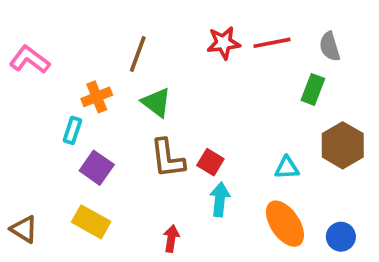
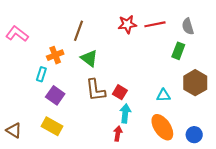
red arrow: (171, 239) -> (118, 134), moved

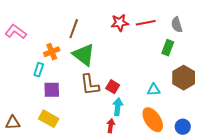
green triangle: (89, 58) -> (84, 55), size x1.4
purple square: (55, 95) -> (52, 90), turned -36
brown triangle: (14, 130) -> (13, 123), turned -35

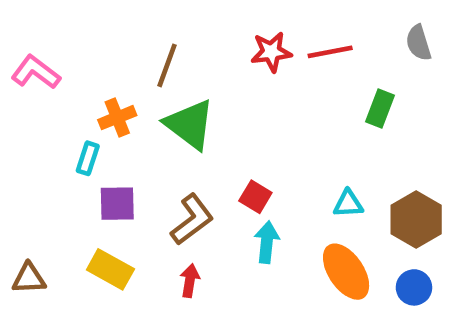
gray semicircle: (177, 25) -> (419, 43), moved
brown hexagon: (184, 78) -> (416, 219), moved
brown L-shape: (90, 85) -> (192, 219), moved, turned -120
red arrow: (111, 126) -> (190, 281), moved

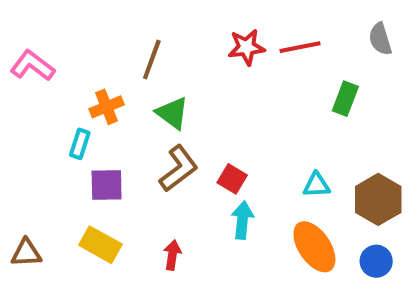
green triangle: (190, 124) -> (172, 113), size x0.7
brown L-shape: (192, 219) -> (179, 169), moved

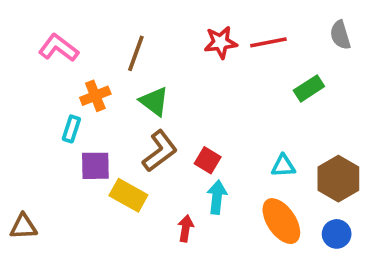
pink L-shape: (32, 66) -> (58, 48), moved
green rectangle: (345, 99) -> (309, 88), turned 36
yellow rectangle: (100, 245) -> (128, 195), moved
red arrow: (172, 255) -> (186, 228), moved

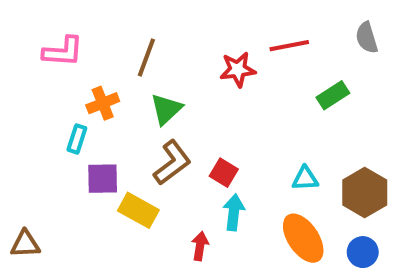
red star: (221, 42) -> (238, 69), moved
pink L-shape: (58, 48) -> (63, 52), turned 147
green triangle: (154, 101) -> (166, 109), turned 40

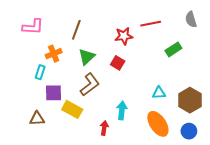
red square: (224, 173) -> (118, 63), moved
brown triangle: (25, 244) -> (37, 119), moved

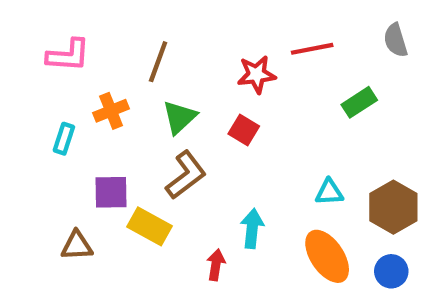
cyan rectangle: (40, 72) -> (64, 139), moved

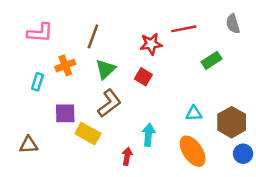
brown triangle: (77, 246) -> (29, 145), moved
blue circle: (391, 271) -> (243, 154), moved

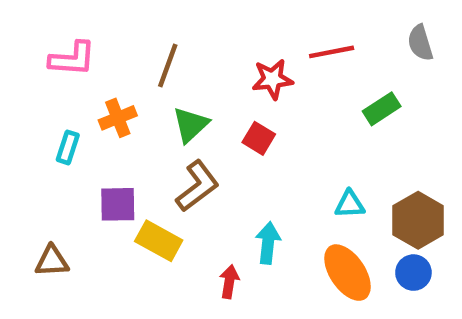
blue circle: (243, 154) -> (413, 273), moved

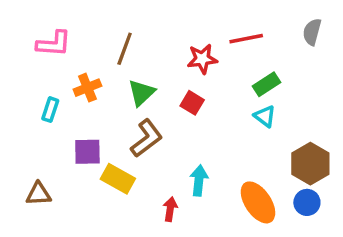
gray semicircle: (420, 43) -> (312, 32), turned 32
green rectangle: (382, 109) -> (266, 84), moved
cyan triangle: (350, 204) -> (265, 116), moved, turned 40

